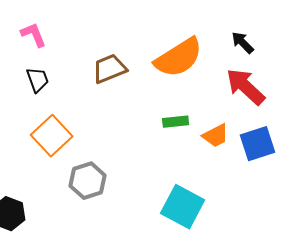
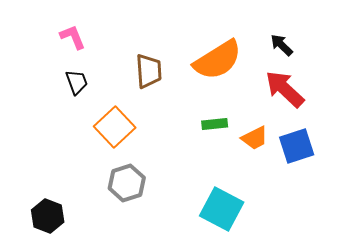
brown trapezoid: (110, 69) -> (149, 71), turned 108
orange square: (52, 136) -> (115, 127), moved

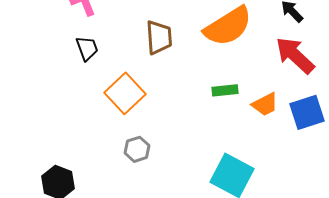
gray hexagon: (127, 183) -> (137, 149), size x0.7

